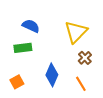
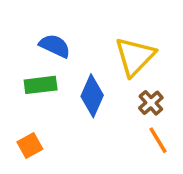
blue diamond: (52, 75) -> (92, 96), moved
orange line: (81, 84) -> (158, 140), moved

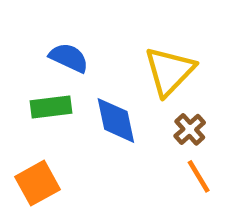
blue diamond: (92, 96) -> (116, 120), turned -36
orange square: (30, 146) -> (38, 183), size x1.4

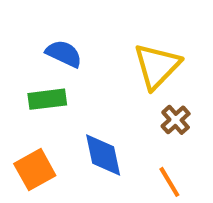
blue diamond: (116, 120) -> (103, 155), moved
orange line: (199, 176) -> (169, 182), moved

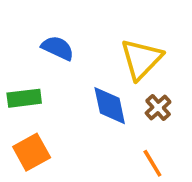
green rectangle: (47, 99) -> (24, 98), moved
blue diamond: (103, 155) -> (110, 106), moved

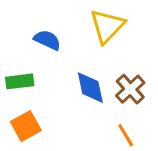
yellow triangle: (141, 59) -> (107, 26), moved
brown cross: (158, 107) -> (130, 89), size x1.4

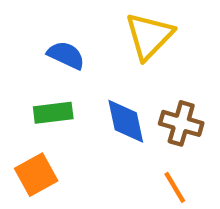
green rectangle: (20, 81) -> (53, 113), moved
brown cross: (130, 89) -> (181, 123), turned -32

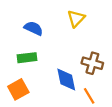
yellow triangle: (149, 36) -> (76, 18), size x0.7
blue diamond: (126, 121) -> (66, 80), moved

